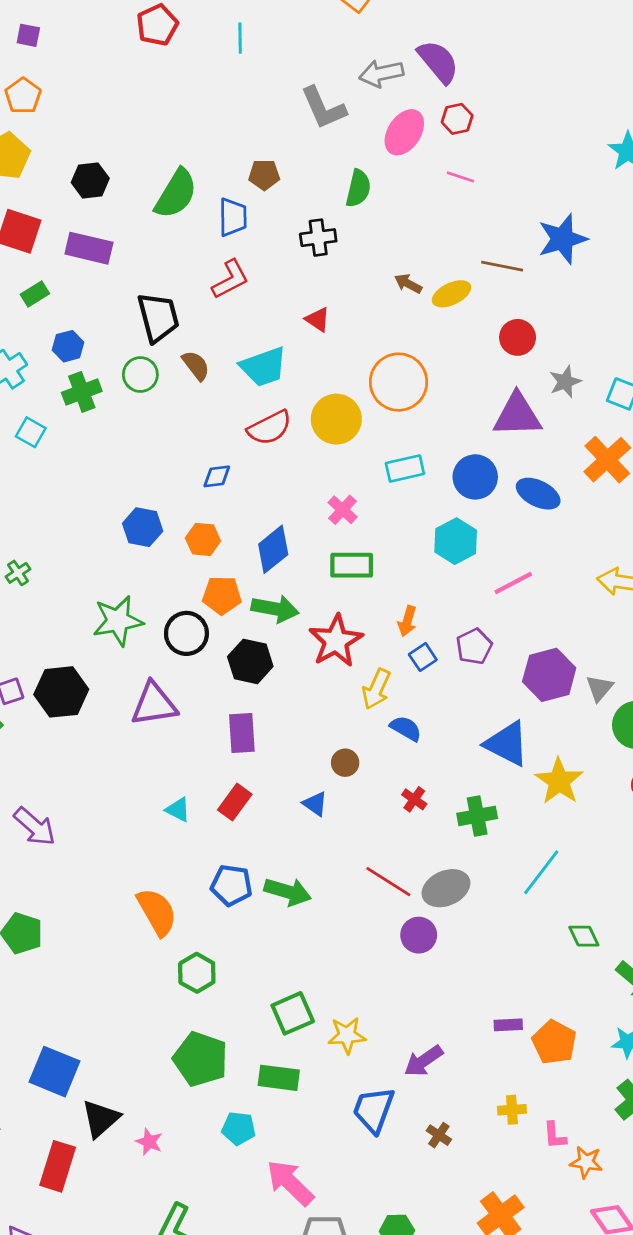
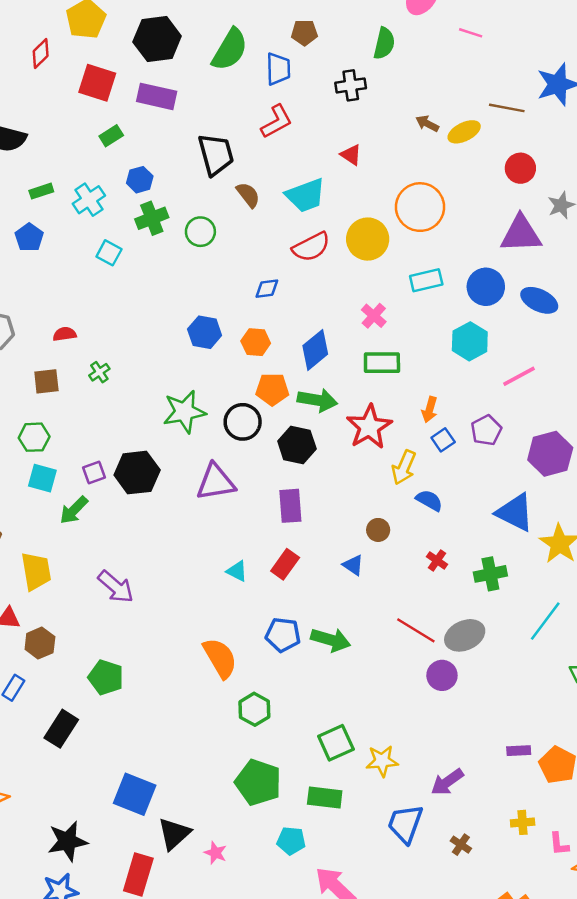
black hexagon: (90, 180) -> (157, 39), size x1.5
green circle: (140, 375) -> (200, 232), moved

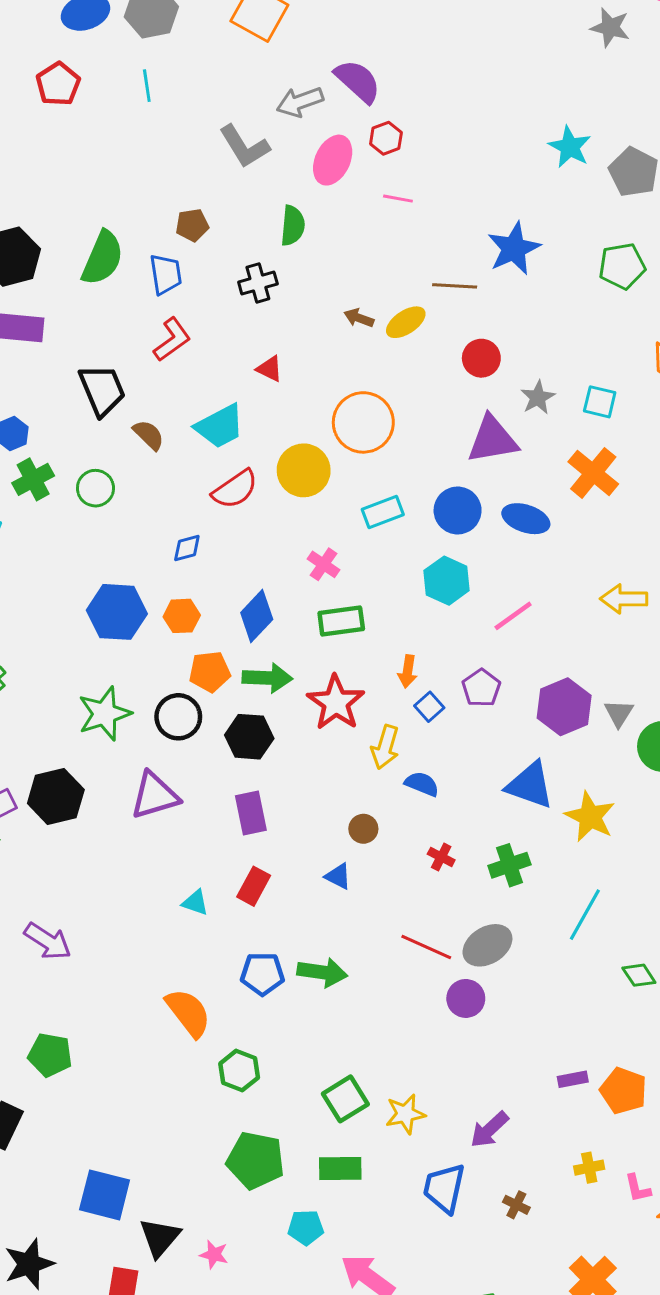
blue hexagon: (205, 332) -> (117, 612), size x1.4

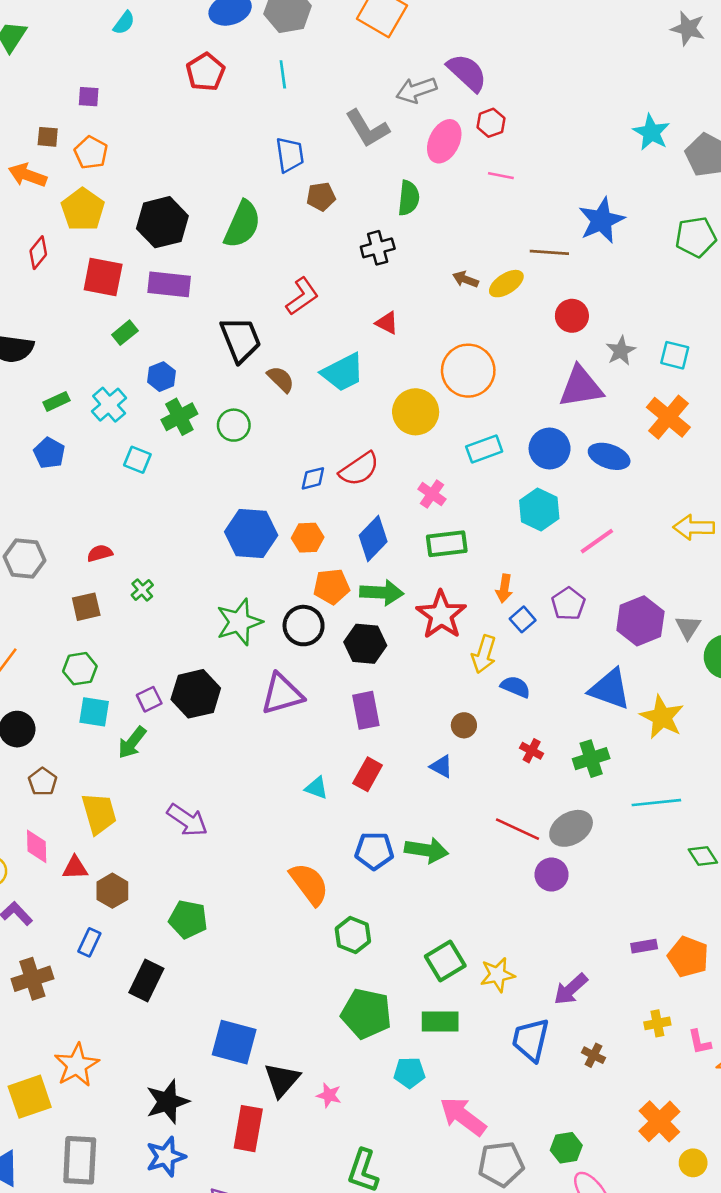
blue trapezoid: (166, 274) -> (290, 155), moved
red semicircle: (235, 489) -> (359, 469), moved
cyan line: (585, 915) -> (656, 803), turned 54

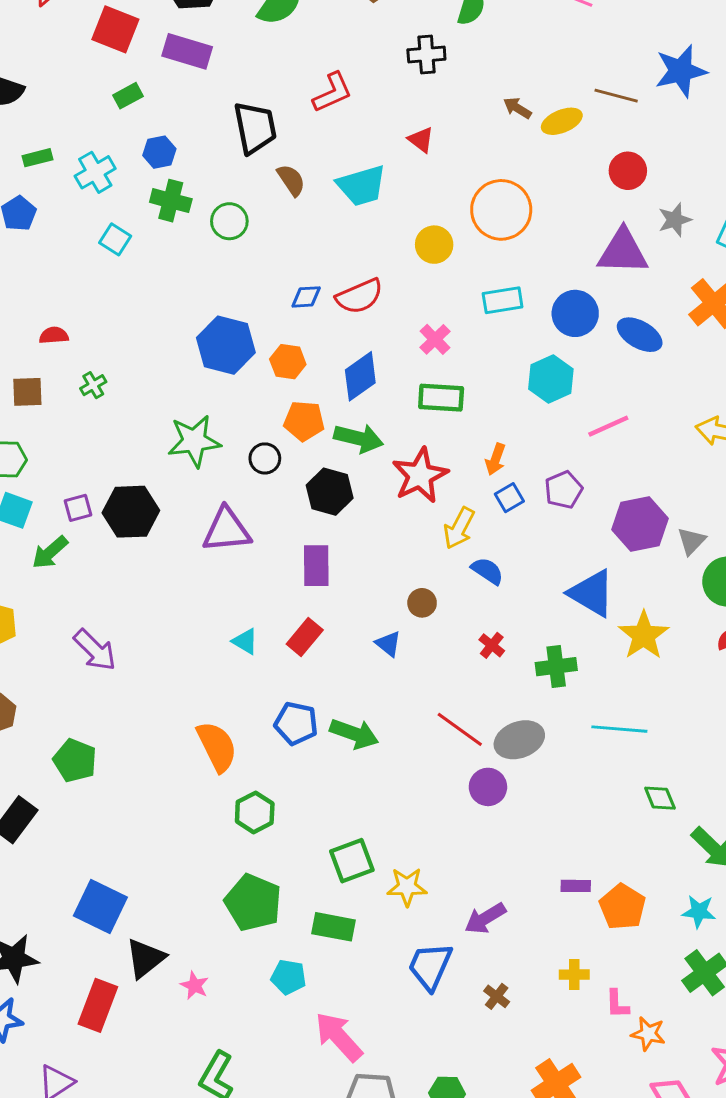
yellow circle: (416, 412) -> (434, 245), size x0.7
green cross: (179, 417) -> (171, 201), turned 32
black circle: (304, 626) -> (265, 458), size x0.7

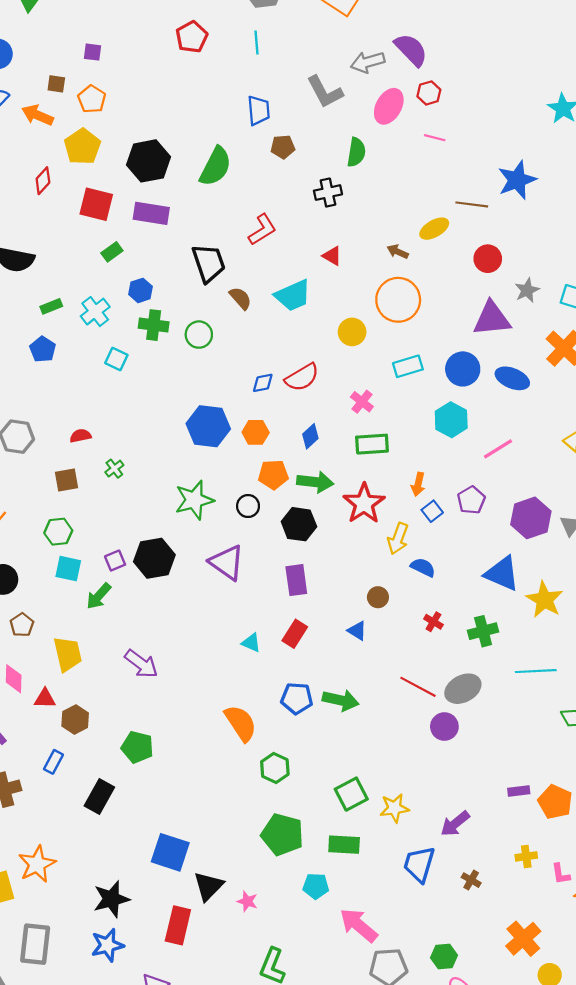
brown arrow: (517, 108) -> (398, 252), moved
blue diamond: (360, 376) -> (310, 436), size x0.7
purple triangle: (227, 530) -> (227, 563), turned 48

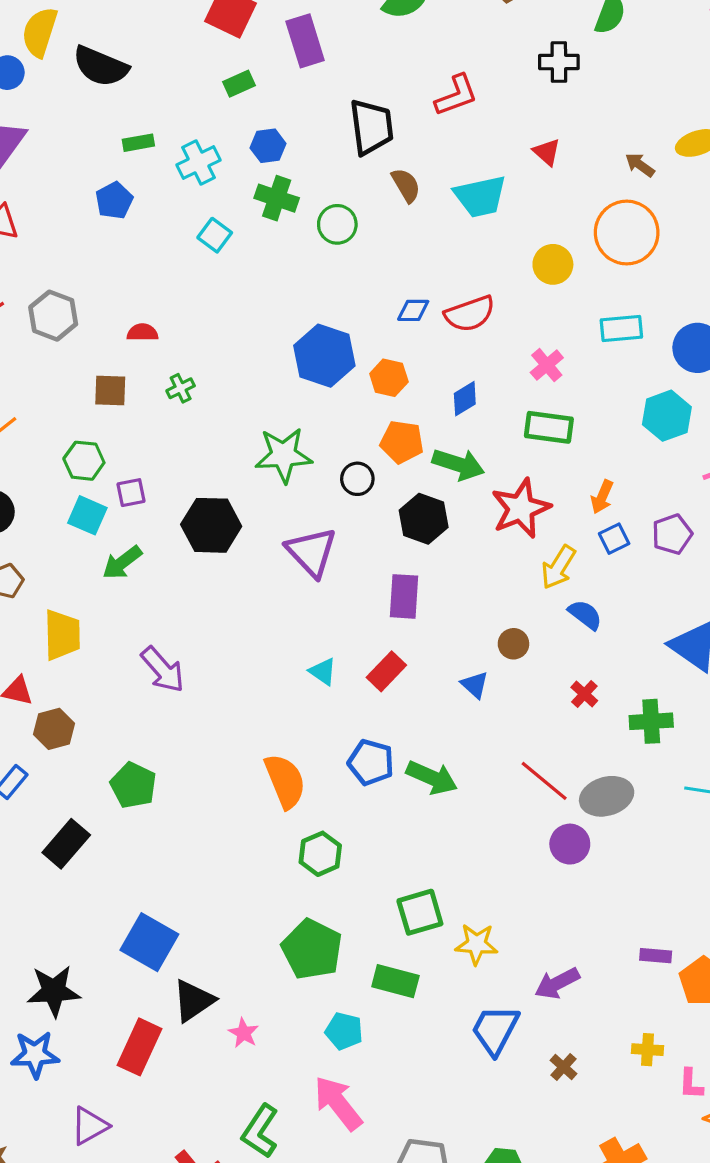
purple rectangle: (151, 213) -> (305, 41), turned 52
purple square: (115, 561) -> (131, 493), moved
pink arrow: (359, 925) -> (338, 1103), moved

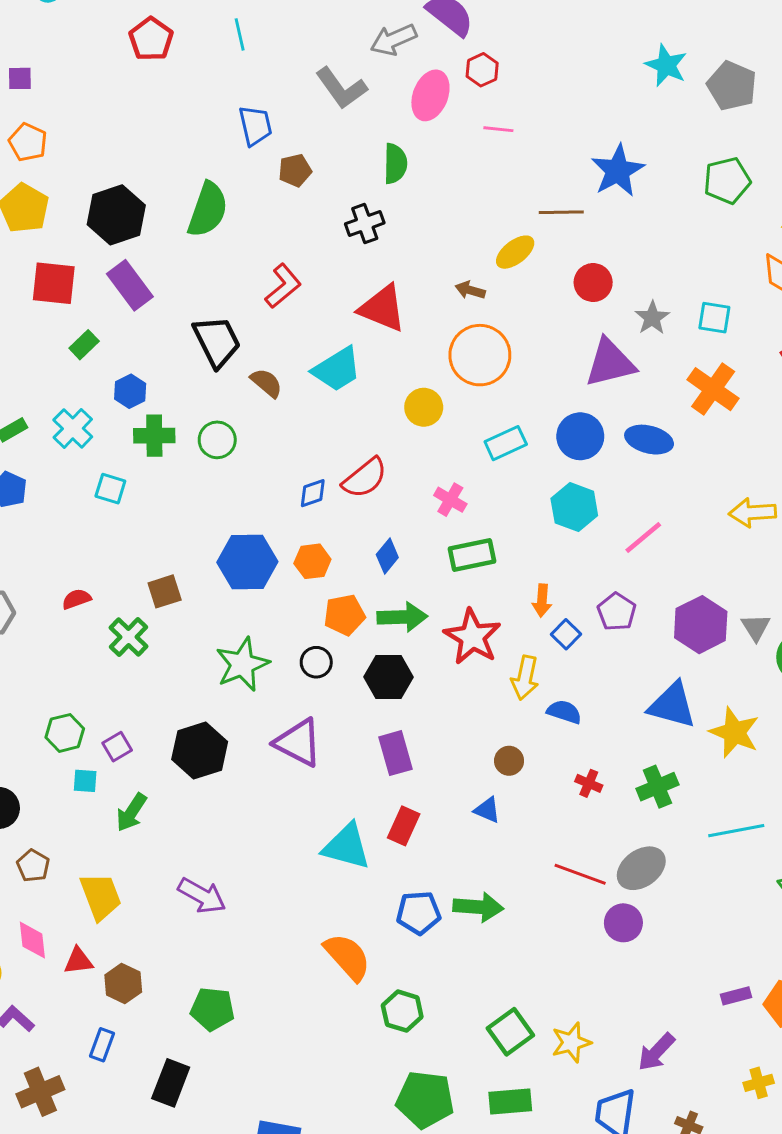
red triangle: (547, 152) -> (382, 308), size x1.8
green cross: (181, 388) -> (129, 637), size x1.5
brown square: (110, 391) -> (165, 591), moved
cyan square: (87, 515) -> (85, 781), size x0.7
cyan triangle: (323, 672) -> (347, 846), size x1.8

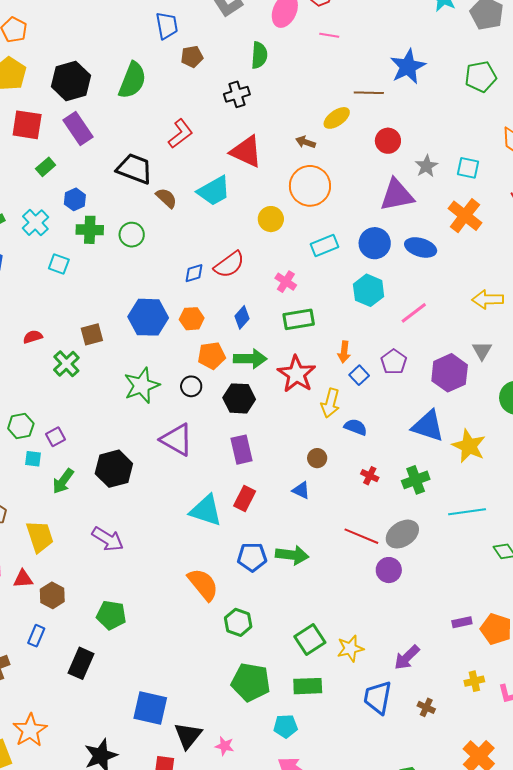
black trapezoid: (217, 341) -> (134, 169), turned -45
gray triangle: (756, 627) -> (482, 351), moved
black hexagon: (200, 751) -> (114, 469), moved

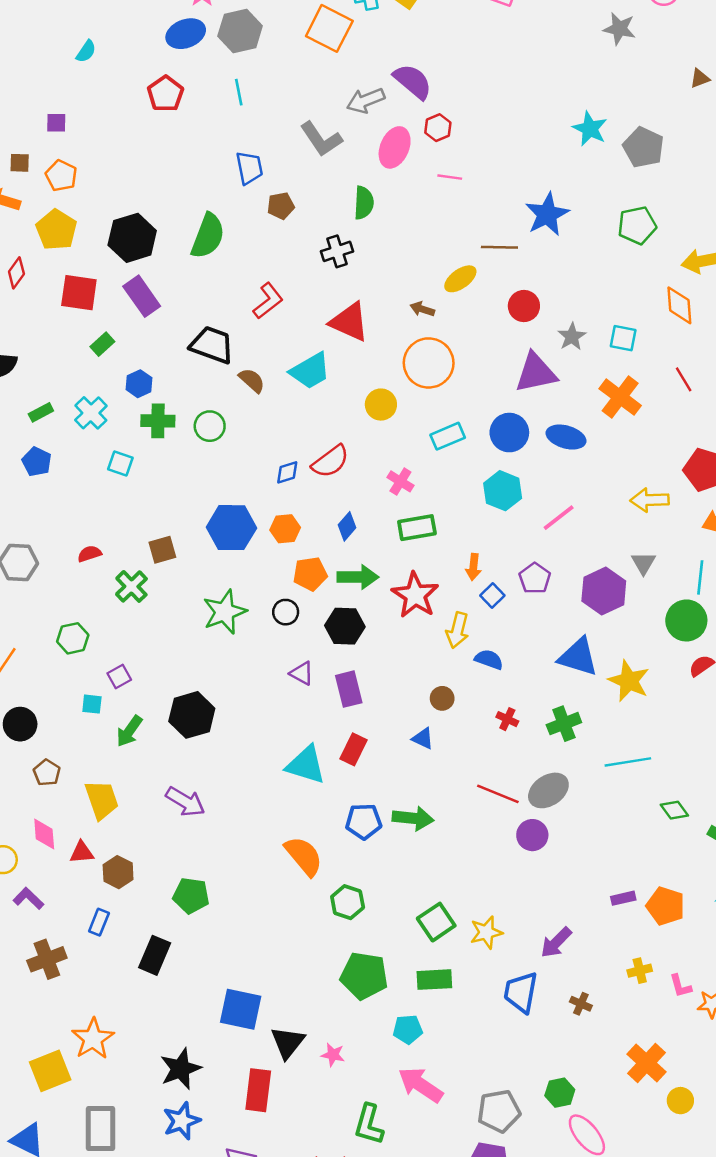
green hexagon: (21, 426) -> (73, 638), moved
purple triangle: (177, 440) -> (302, 673), moved, size x0.6

